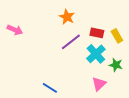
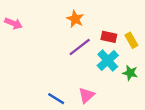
pink arrow: (15, 30) -> (13, 23), moved
pink triangle: (99, 84) -> (86, 95), moved

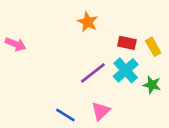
pink arrow: (13, 23) -> (16, 44), moved
purple line: (80, 47) -> (93, 73), moved

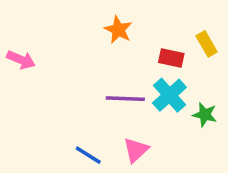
yellow rectangle: (153, 47) -> (207, 44), moved
purple line: (93, 73) -> (125, 99), turned 40

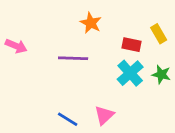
purple line: (125, 99) -> (73, 58), moved
green star: (205, 115) -> (161, 74), moved

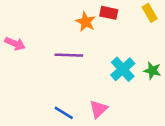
yellow rectangle: (159, 34) -> (150, 13), moved
red rectangle: (131, 45) -> (109, 13), moved

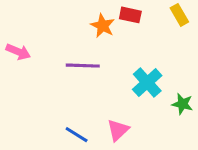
green star: (152, 71) -> (182, 104), moved

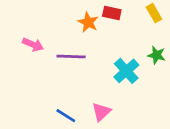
pink arrow: (18, 52) -> (33, 45), moved
green star: (182, 104) -> (157, 55), moved

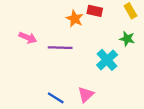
green star: (157, 55) -> (127, 39), moved

